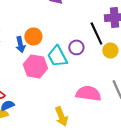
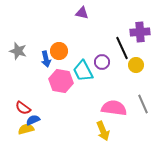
yellow arrow: (61, 116) -> (103, 131), moved

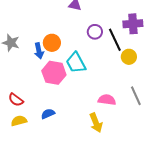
purple circle: (102, 62) -> (95, 32), moved
pink semicircle: (114, 108) -> (107, 100), size x0.7
blue semicircle: (33, 120) -> (48, 114), moved

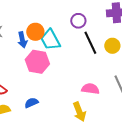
black line: (115, 40) -> (90, 43), moved
cyan trapezoid: (76, 63) -> (50, 40), moved

